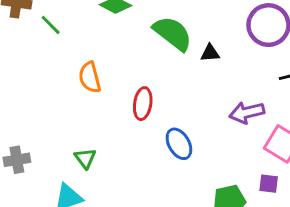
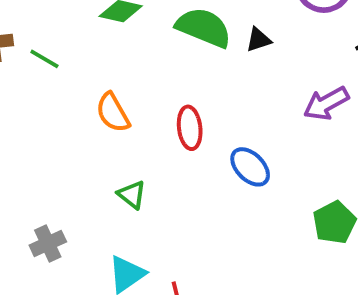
green triangle: (85, 158) -> (132, 195), moved

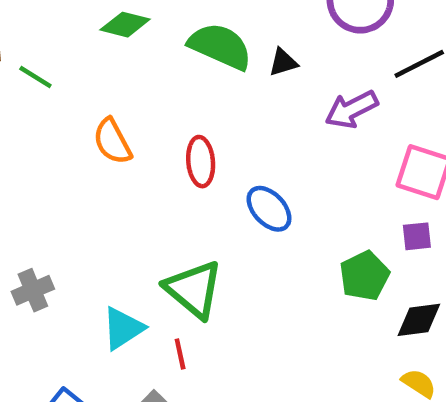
purple arrow: (326, 103) -> (351, 109), moved
green triangle: (132, 195) -> (194, 289), moved, size x1.8

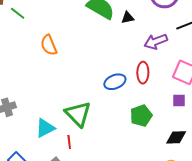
red ellipse: (201, 162) -> (143, 73), moved
blue ellipse: (269, 209) -> (115, 82), turned -75
green pentagon: (364, 276) -> (141, 116), moved

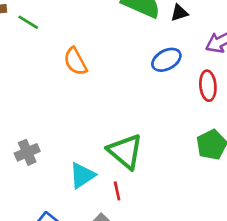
blue ellipse: (115, 82) -> (166, 60), moved

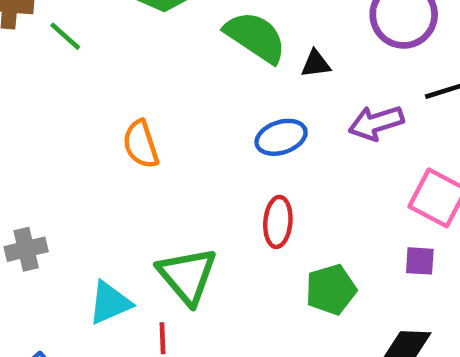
orange semicircle: (75, 61) -> (141, 144), moved
red ellipse: (208, 86) -> (278, 222), moved

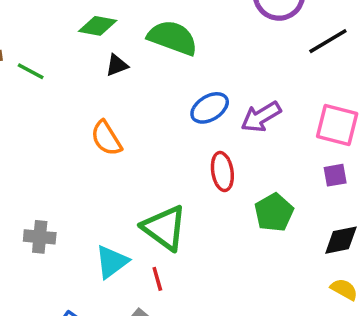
black triangle: (316, 64) -> (117, 65), moved
purple arrow: (376, 123) -> (261, 117), moved
gray cross: (26, 249) -> (40, 237), turned 32

